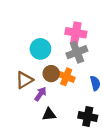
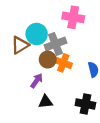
gray cross: (77, 52) -> (55, 44), moved
brown triangle: (24, 80) -> (20, 45), moved

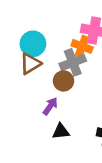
cyan circle: (37, 34) -> (33, 44), moved
orange cross: (63, 63) -> (82, 46), moved

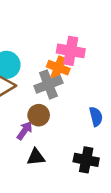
brown circle: (63, 81) -> (39, 115), moved

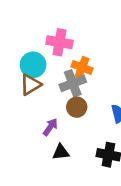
pink cross: (71, 51) -> (60, 42), moved
brown circle: (39, 115) -> (77, 107), moved

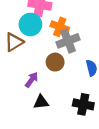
cyan circle: (33, 65) -> (30, 25), moved
gray cross: (73, 83) -> (68, 41), moved

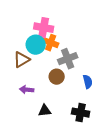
orange cross: (60, 27) -> (51, 43), moved
purple arrow: (32, 80) -> (27, 90), moved, turned -120

